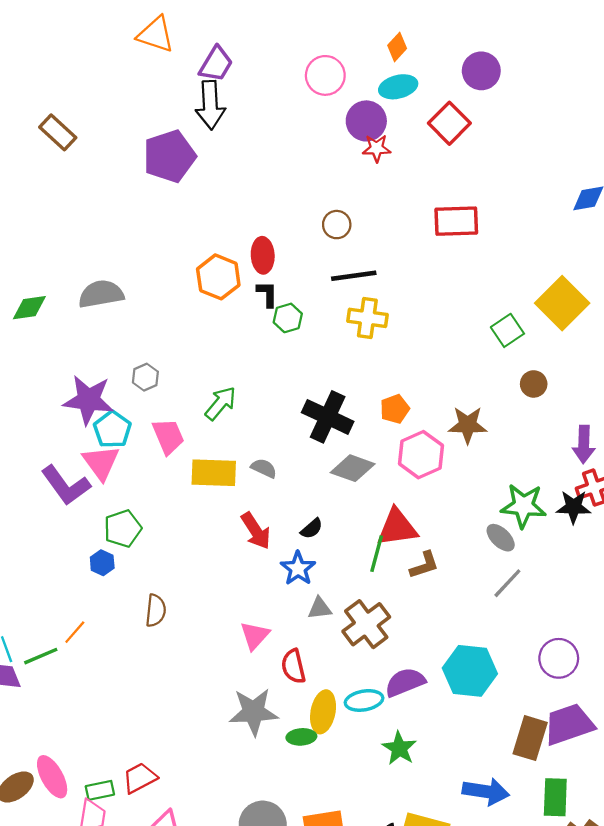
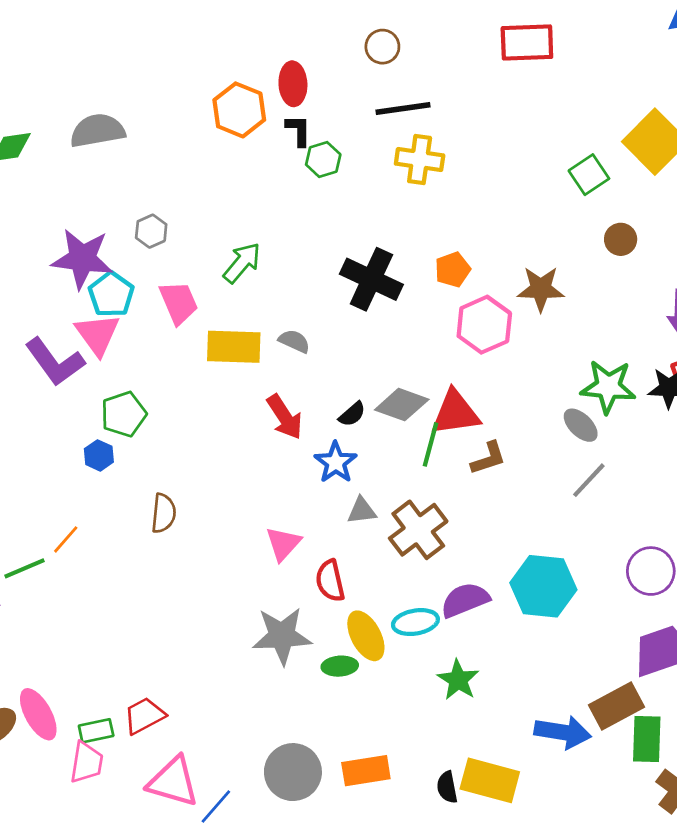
gray diamond: (353, 468) -> (402, 405), moved
yellow ellipse: (323, 712) -> (366, 636), turned -39
brown rectangle: (530, 738) -> (616, 706), moved, turned 45

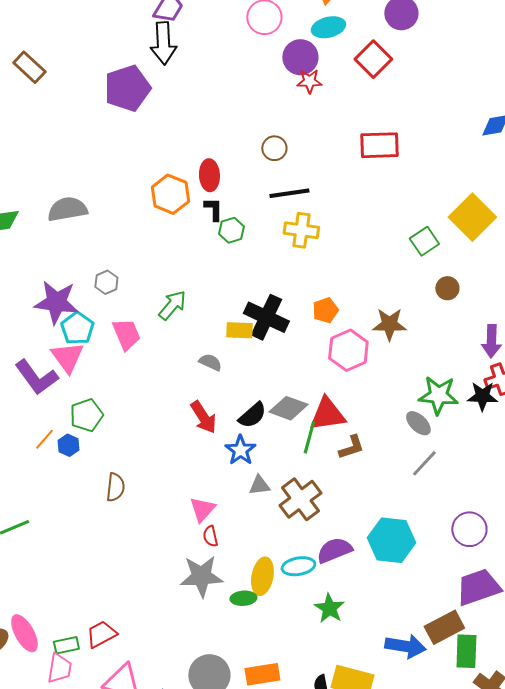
yellow rectangle: (234, 347) -> (239, 330), moved, size x0.7
black semicircle: (352, 414) -> (252, 415), size x1.4
orange line: (66, 539) -> (44, 439), moved
red semicircle: (330, 581) -> (210, 536), moved, size x0.7
yellow ellipse: (366, 636) -> (262, 576), turned 39

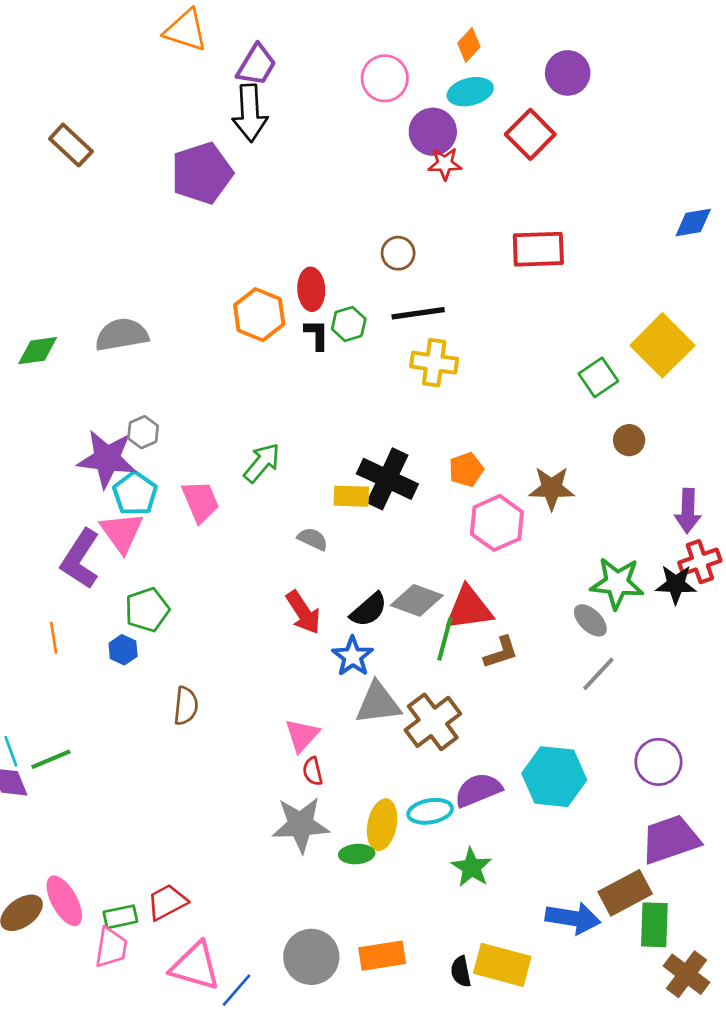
green hexagon: (231, 230) -> (349, 324), moved
gray hexagon: (106, 282) -> (143, 432), moved
purple L-shape: (36, 377) -> (80, 559), turned 69
orange line: (44, 439) -> (54, 638), moved, turned -50
gray triangle: (259, 485) -> (378, 703), size x1.6

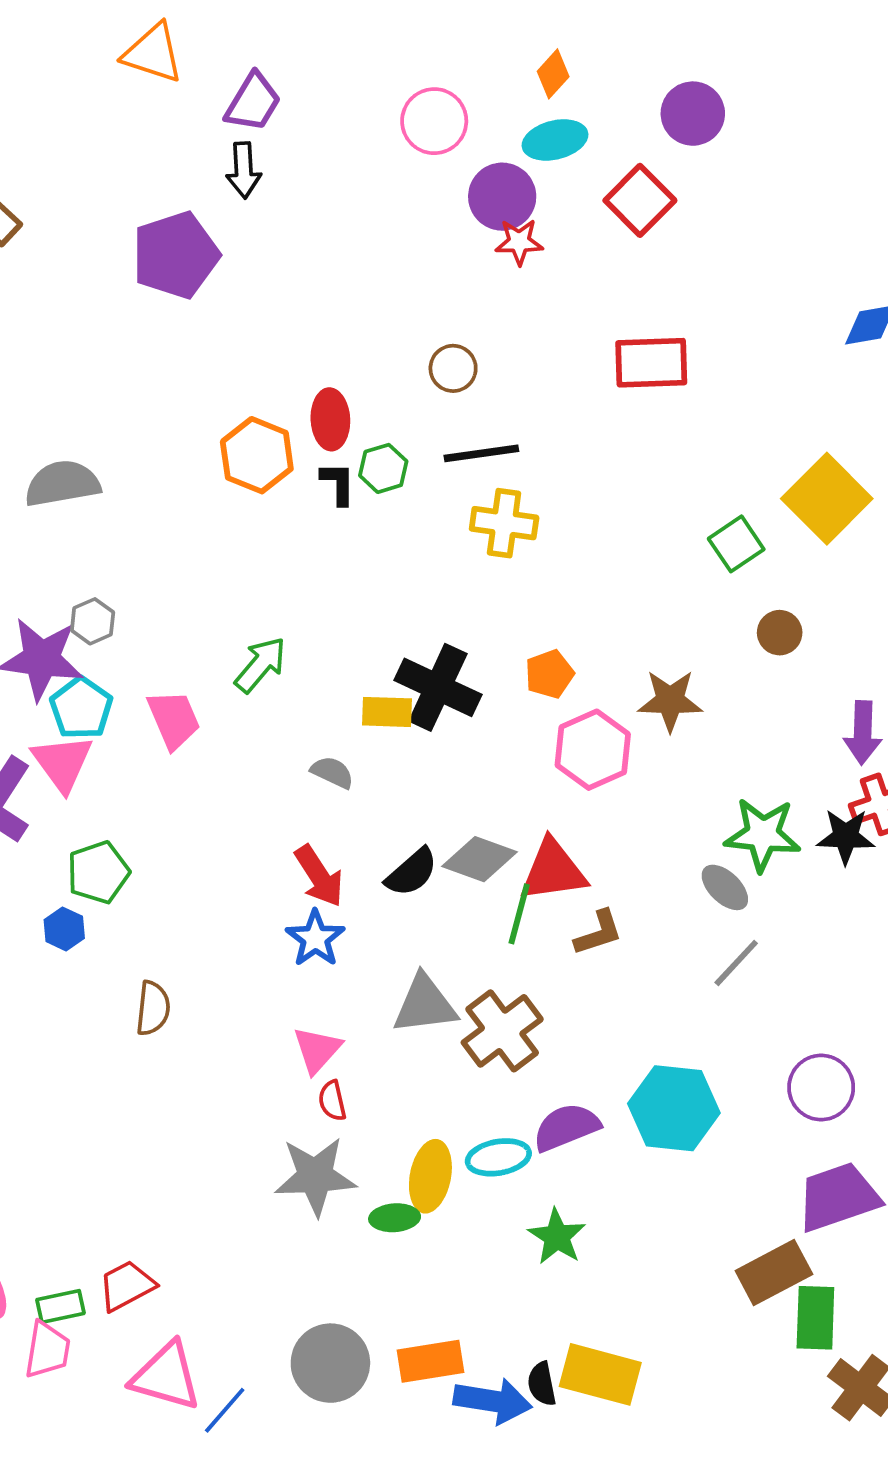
black arrow: (250, 113) -> (244, 170), size x0.7
blue star: (353, 656) -> (315, 938), moved
blue arrow: (573, 918) -> (493, 1401), moved

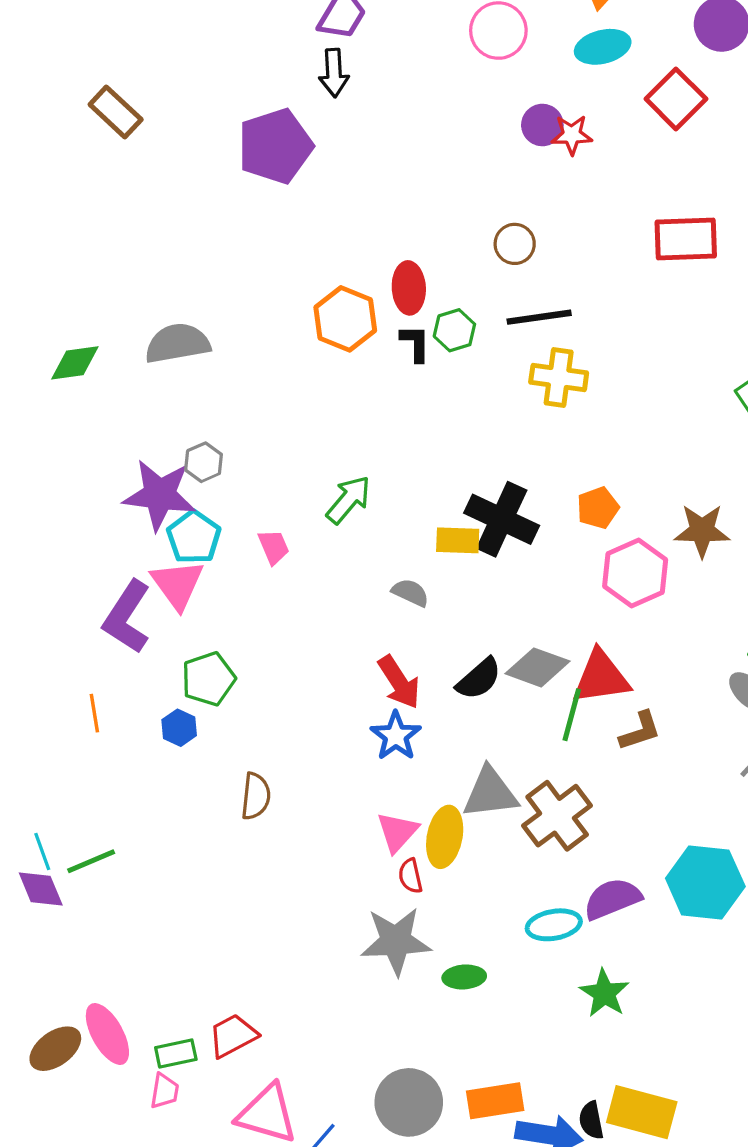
purple circle: (502, 197) -> (542, 125), moved, size x0.7
pink trapezoid: (174, 719) -> (274, 547), size x0.7
yellow ellipse: (430, 1176) -> (445, 837), moved
pink trapezoid: (47, 1350) -> (164, 1091), size x0.7

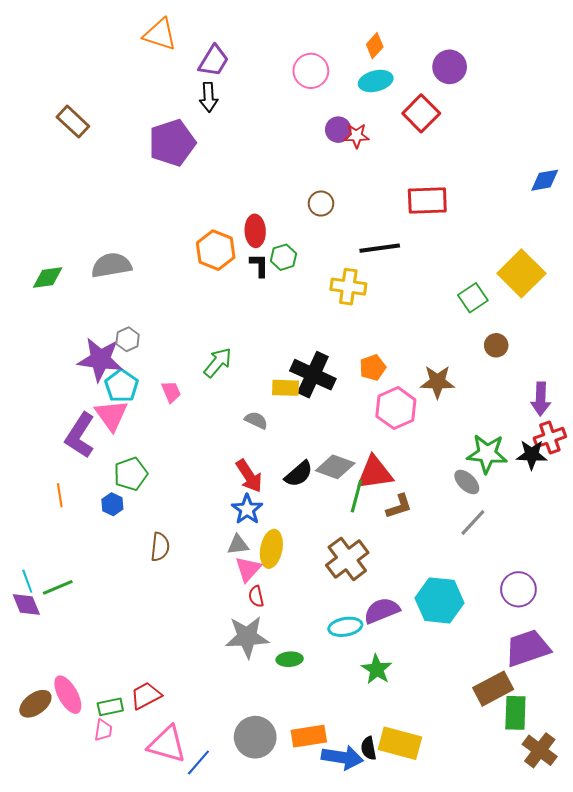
black line: (539, 317) -> (380, 248), moved
gray triangle: (490, 793) -> (238, 545), moved, size x0.6
yellow ellipse: (445, 837) -> (271, 549), moved

